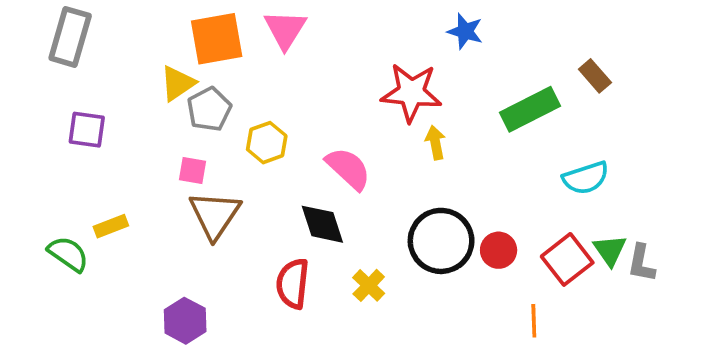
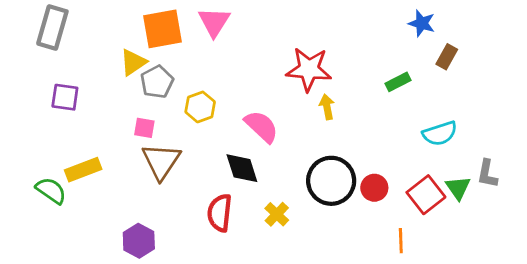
blue star: (465, 31) -> (422, 23), moved
brown rectangle: (595, 76) -> (447, 57), turned 70
green rectangle: (530, 109) -> (398, 82), size x0.6
yellow rectangle: (111, 226) -> (83, 170), size x1.4
gray L-shape: (641, 263) -> (487, 174), moved

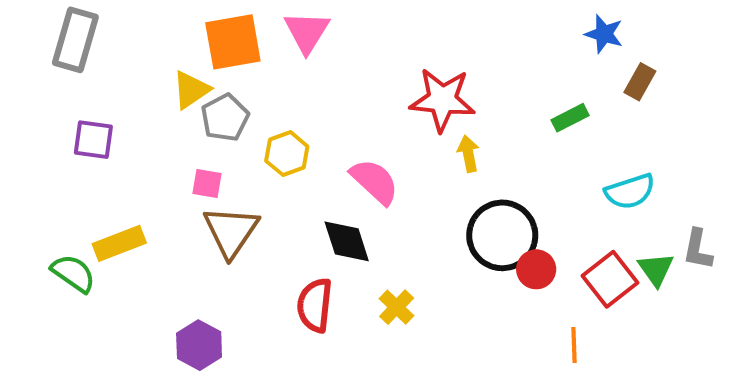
black circle: (331, 181) -> (502, 235), moved

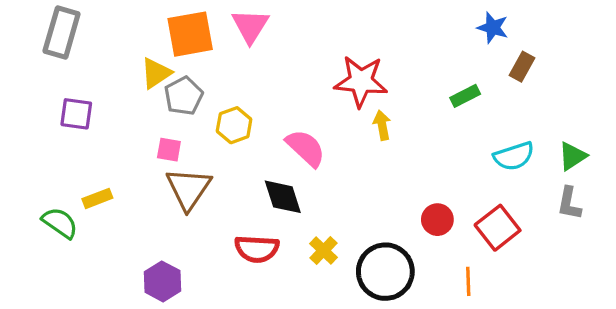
black circle: (502, 235) -> (385, 272), moved
yellow rectangle: (119, 243) -> (97, 198), size x0.7
green triangle: (656, 269) -> (572, 156), moved, turned 32
red semicircle: (315, 305) -> (257, 249), turned -93

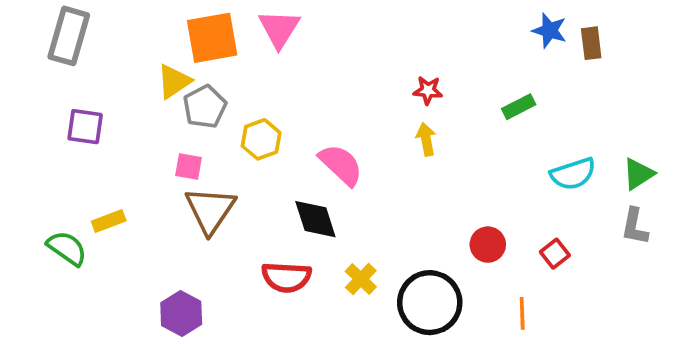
brown rectangle: (522, 67) -> (591, 43), moved, turned -36
red star: (361, 81) -> (428, 90), moved, size x0.5
red square: (498, 228) -> (555, 254), size x0.6

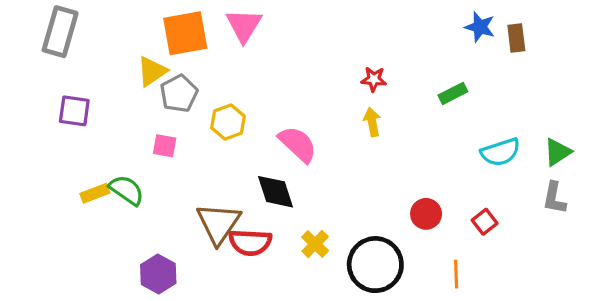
brown triangle: (210, 210) -> (218, 223), moved
green semicircle: (67, 248) -> (127, 190), moved

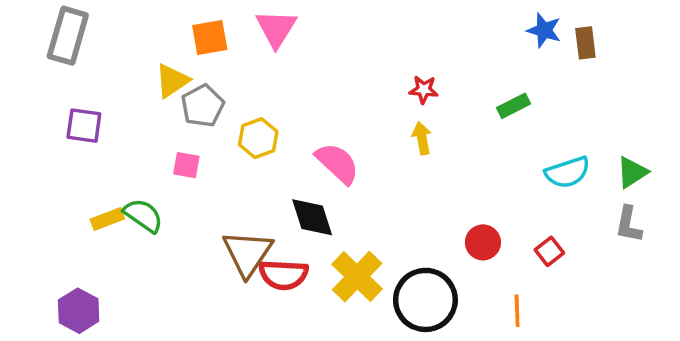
orange square: (185, 33) -> (210, 37), size x0.7
yellow cross: (315, 244) -> (357, 277), size x1.6
purple hexagon: (158, 274) -> (79, 311), moved

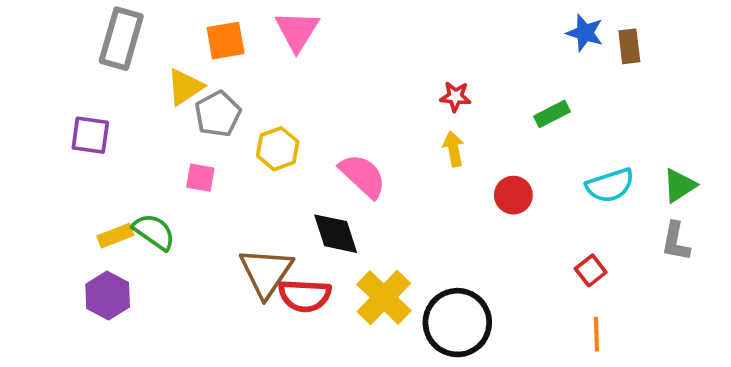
gray rectangle: (68, 36) -> (121, 39), moved
red circle: (483, 242) -> (513, 195), moved
purple hexagon: (79, 311) -> (108, 296), moved
orange line: (517, 311) -> (596, 334), moved

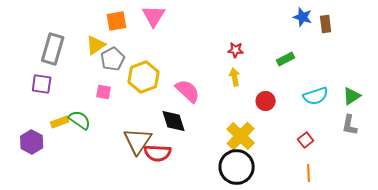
gray rectangle: (121, 39) -> (53, 49), moved
purple square: (90, 135) -> (42, 84), moved
yellow hexagon: (278, 149) -> (144, 77), size x1.4
purple hexagon: (108, 296) -> (32, 142), moved
yellow cross: (384, 297) -> (241, 136), moved

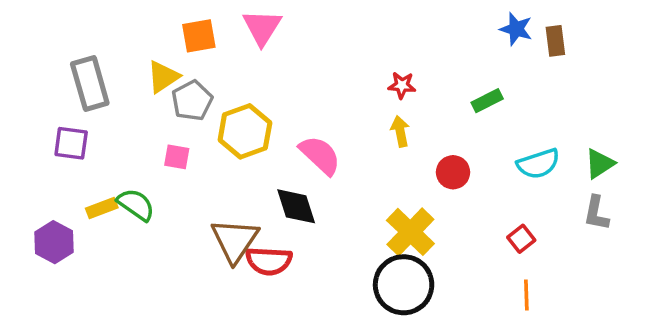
gray rectangle: (53, 49) -> (90, 84), turned -32

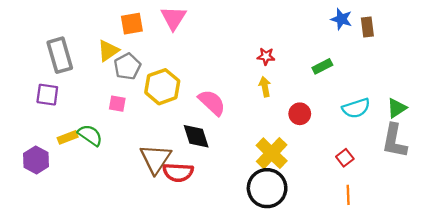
gray L-shape: (596, 213) -> (394, 141), size x1.5

